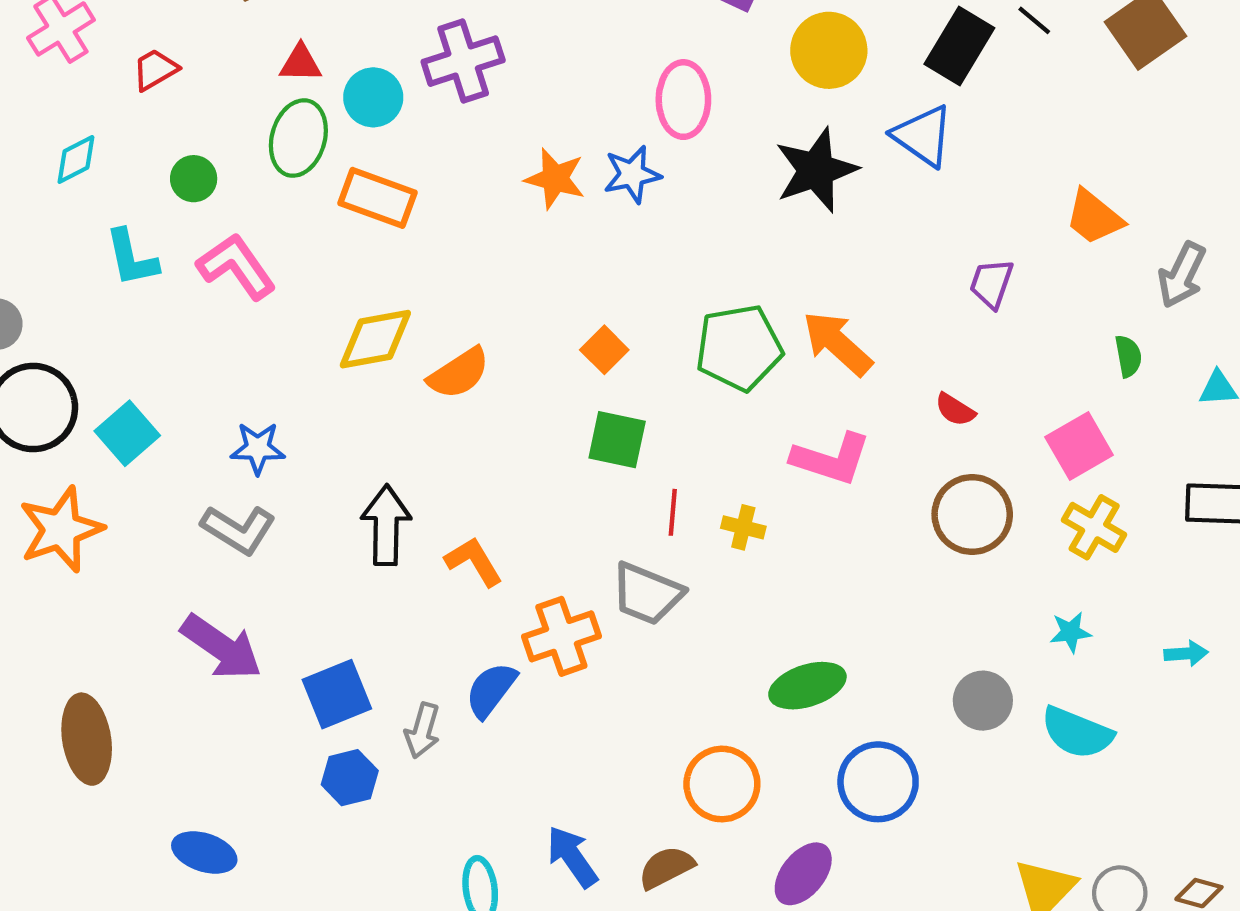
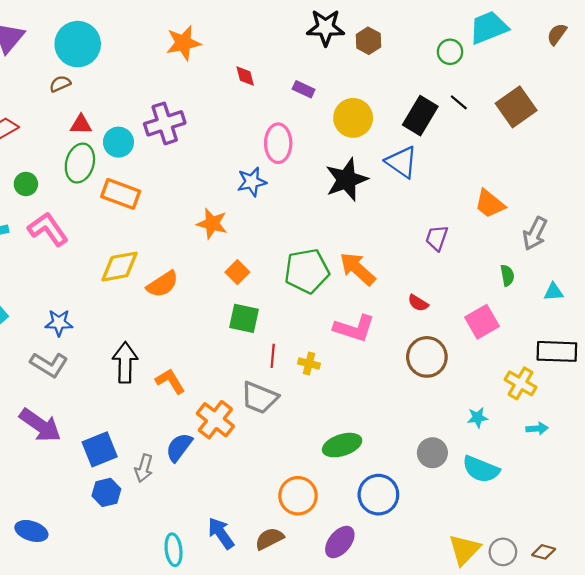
orange star: (555, 179) -> (212, 224), moved
yellow cross: (1094, 527) -> (521, 383), moved
orange cross: (561, 636) -> (215, 420), turned -33

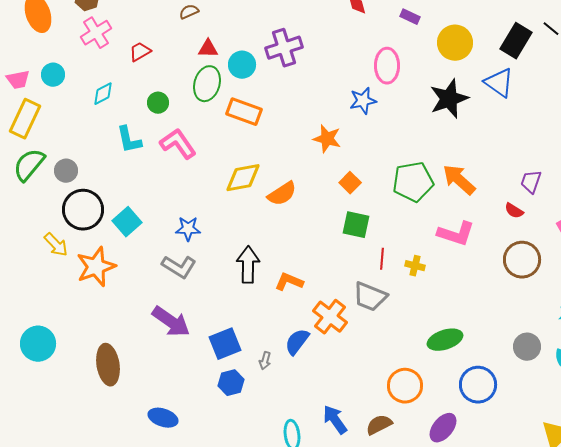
purple trapezoid: (437, 238) -> (531, 182), moved
orange L-shape: (170, 381) -> (289, 282), turned -36
gray arrow: (144, 468) -> (265, 361), size x0.7

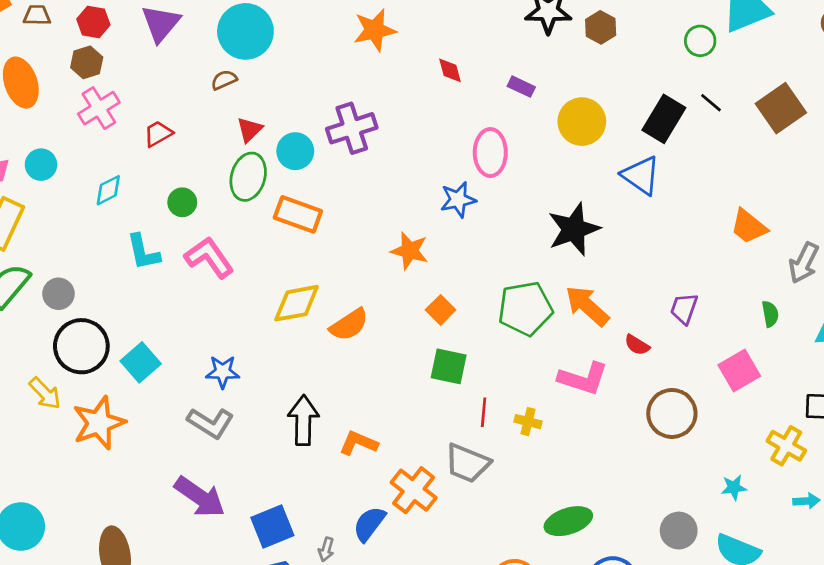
red triangle: (208, 49) -> (250, 130), turned -45
black star: (449, 99) -> (574, 229), moved
red semicircle: (514, 211) -> (637, 345), moved

